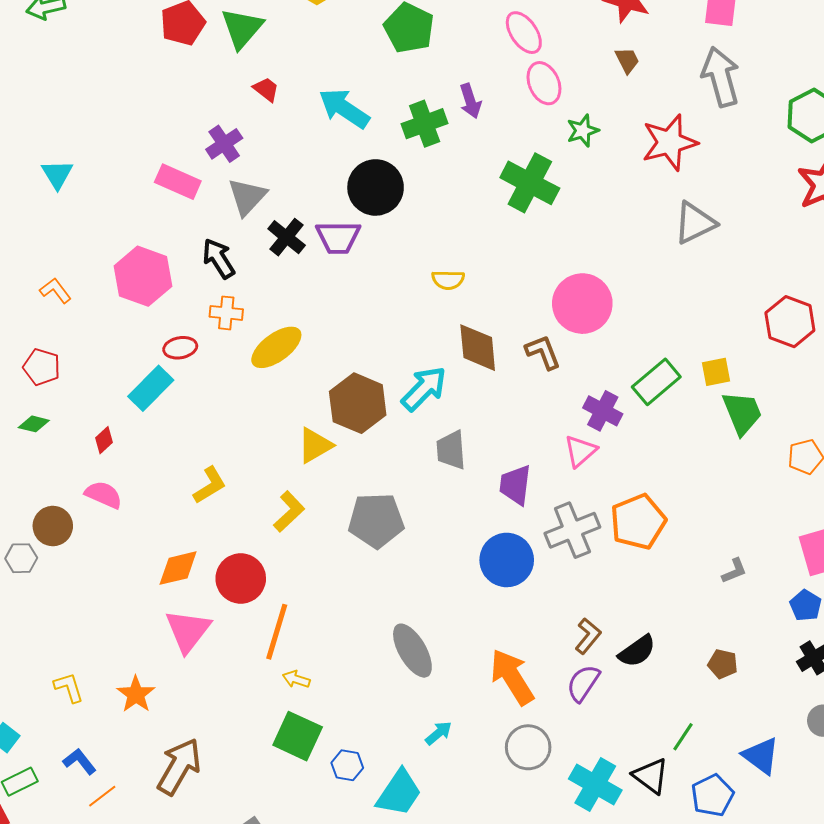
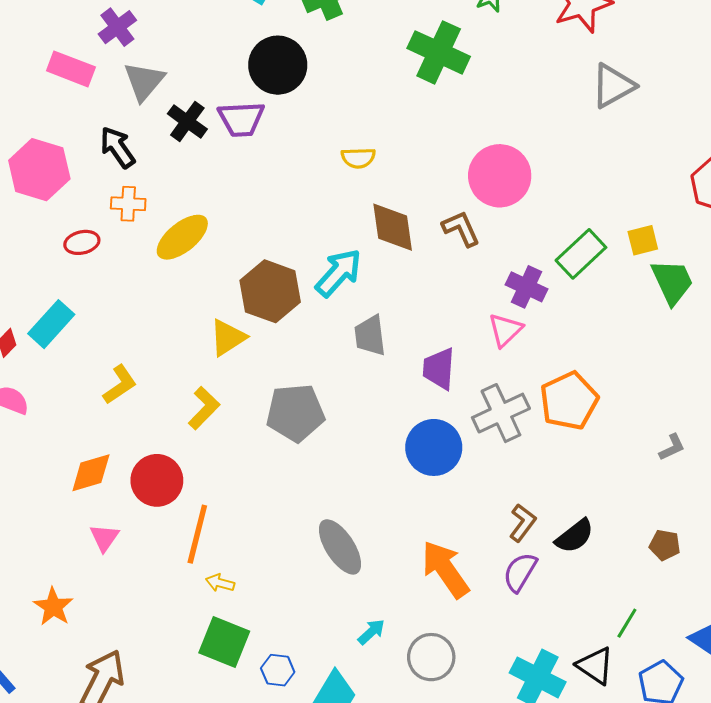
cyan rectangle: (151, 388) -> (51, 324), moved
pink triangle: (188, 631) -> (104, 538), size x0.6
gray circle: (528, 747) -> (431, 657), moved

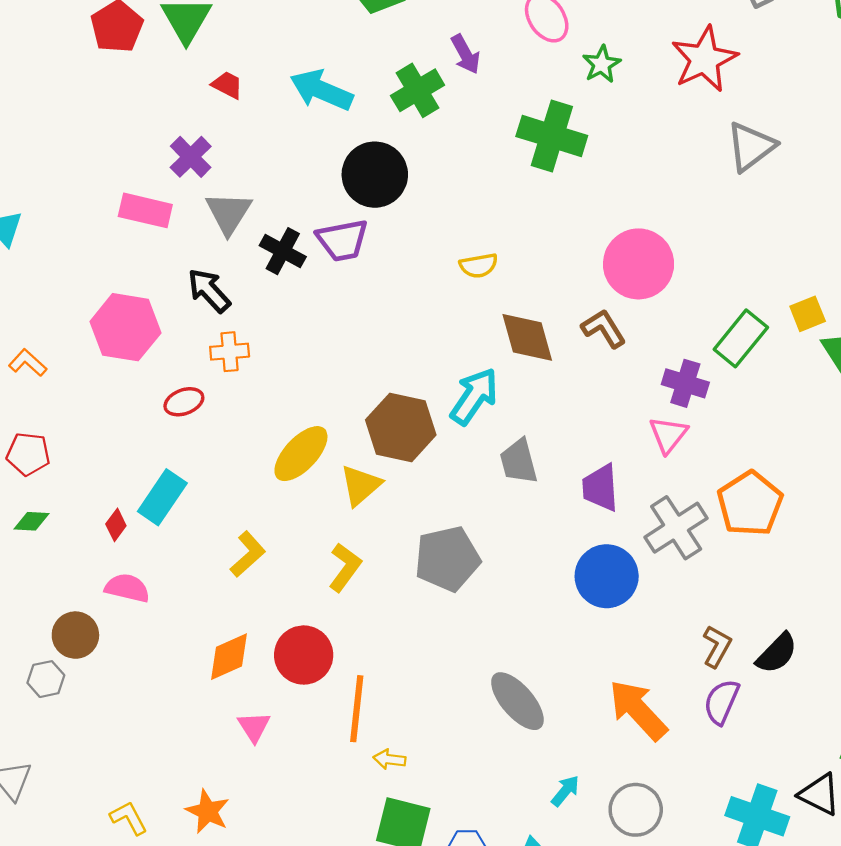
yellow ellipse: (182, 237) -> (301, 454), moved

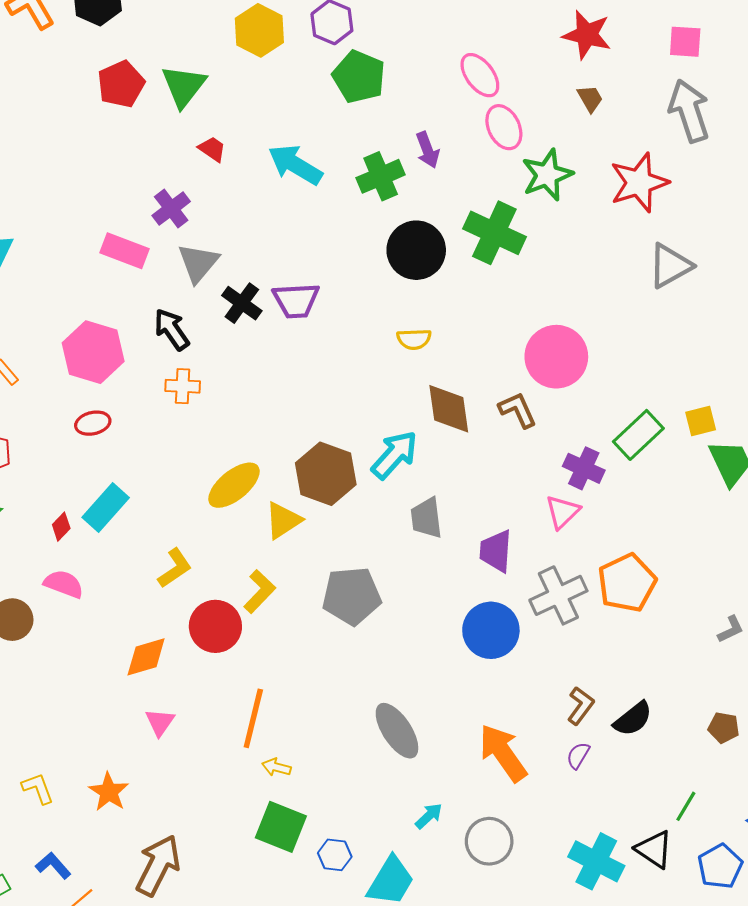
green star: (602, 64) -> (547, 175), size x1.5
black circle: (375, 175) -> (416, 250), moved
red ellipse: (184, 402) -> (93, 423), moved
red circle: (304, 655) -> (215, 626), moved
purple semicircle: (722, 702) -> (578, 755), size x0.7

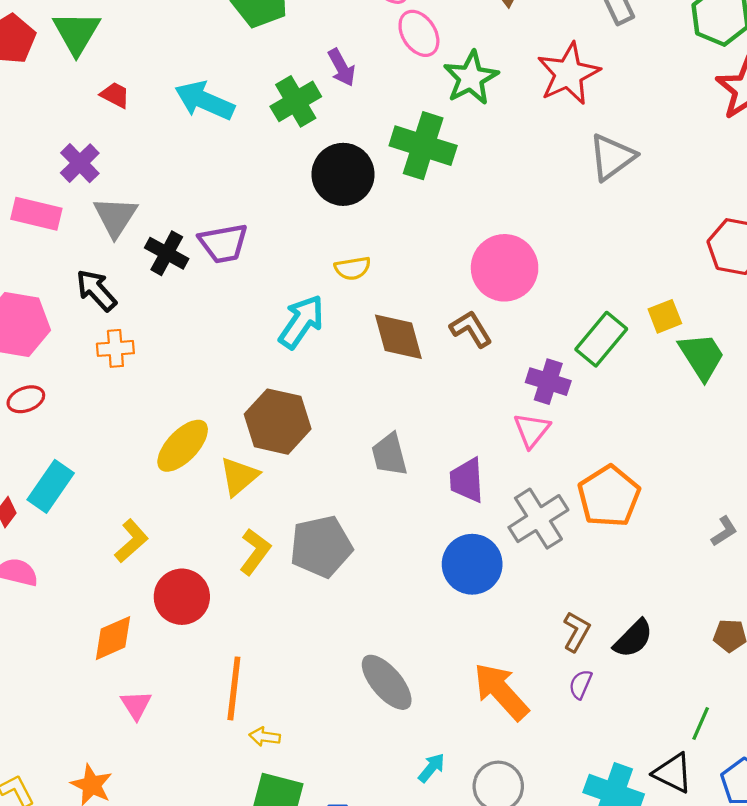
cyan arrow: (395, 455) -> (301, 322), moved
yellow L-shape: (260, 591) -> (255, 552), moved

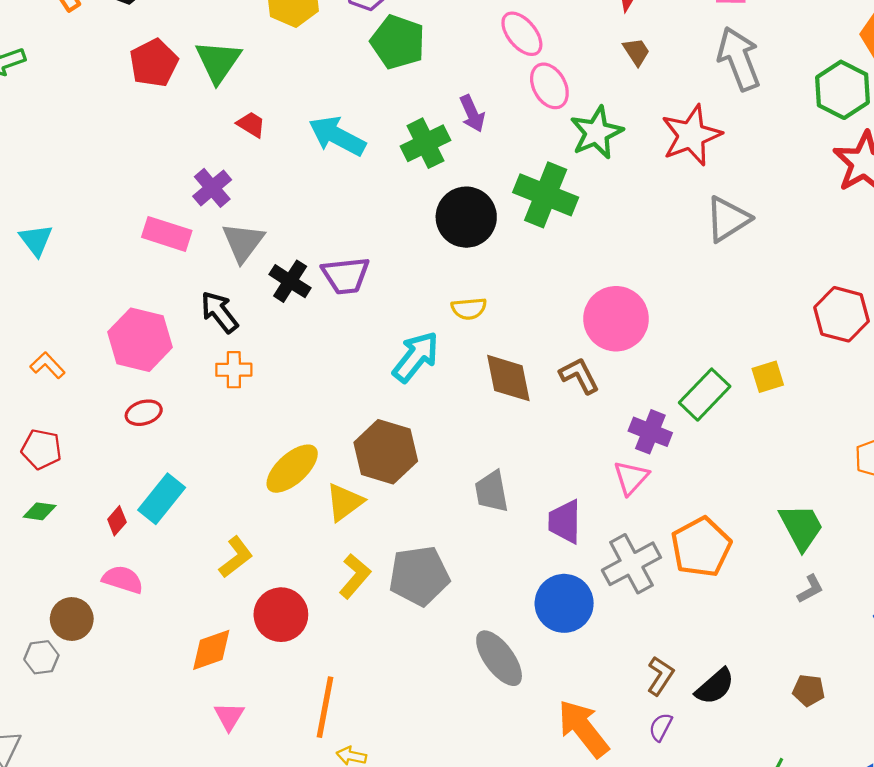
green trapezoid: (702, 356) -> (801, 527), moved
gray ellipse: (387, 682) -> (499, 658), moved

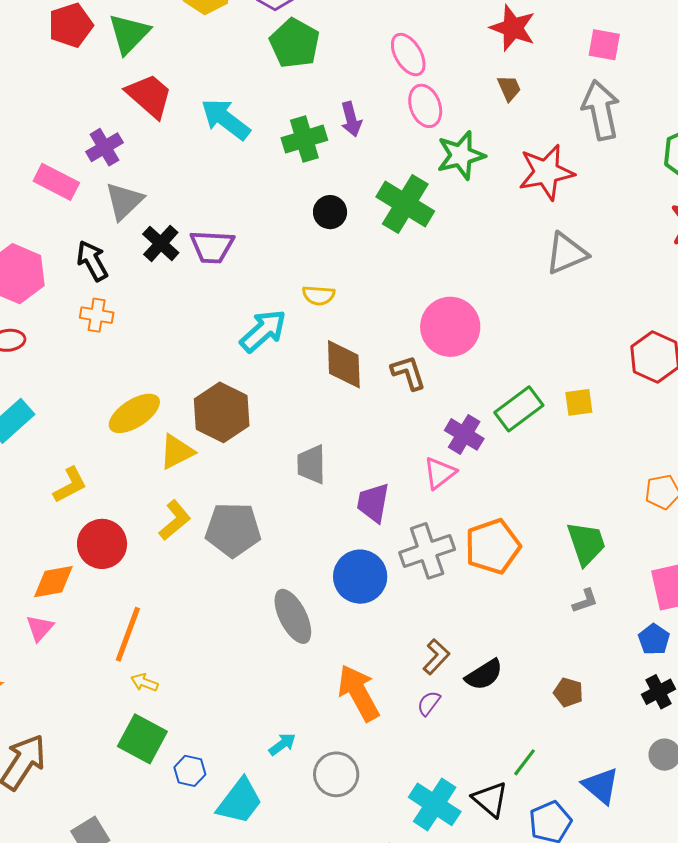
red trapezoid: (251, 125) -> (149, 96), size x1.8
black circle: (466, 217) -> (330, 212), size x0.6
orange diamond: (211, 650) -> (53, 582), moved

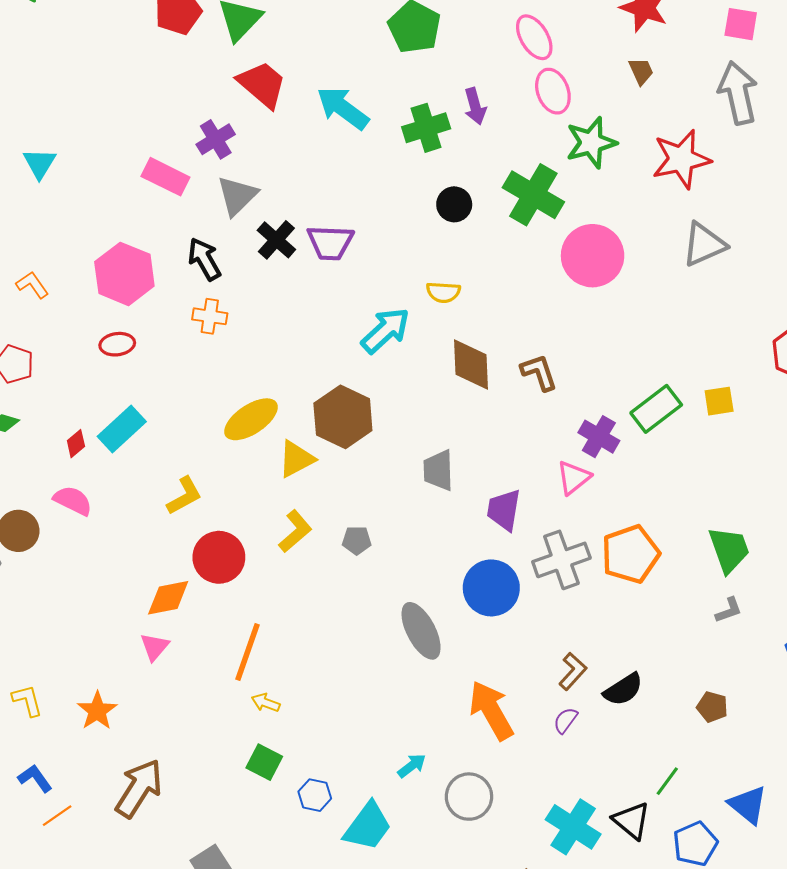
pink circle: (450, 327) -> (593, 256), moved
gray pentagon: (233, 530) -> (357, 540), size x0.5
green square: (142, 739) -> (264, 762), size x0.7

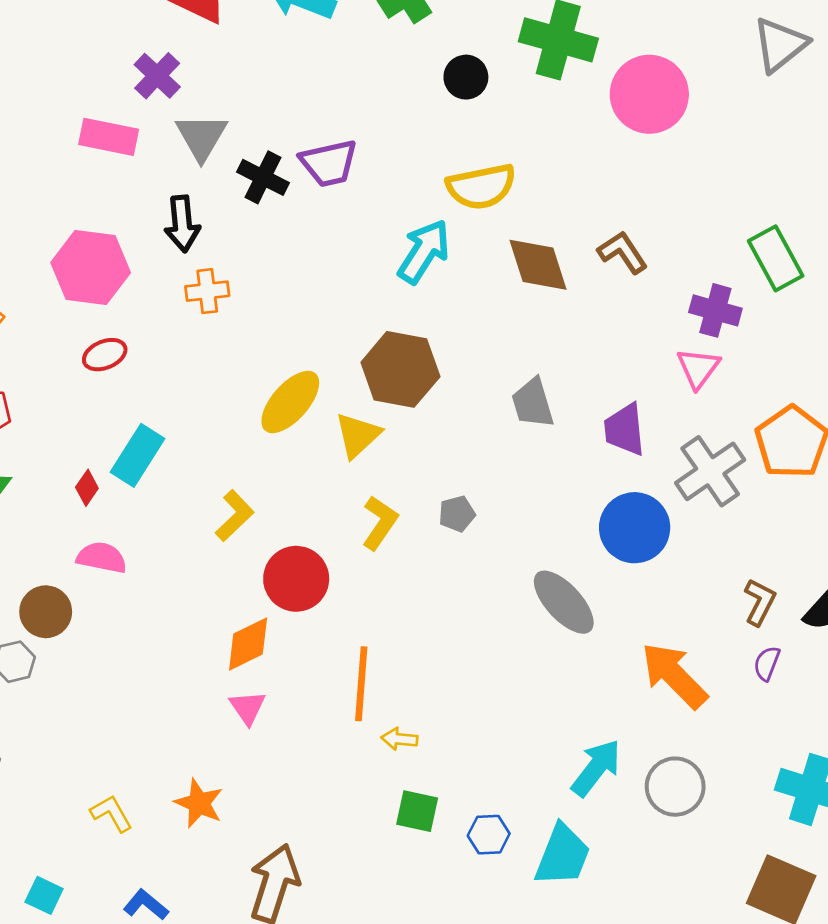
black arrow: (204, 259) -> (182, 224), turned -141
yellow semicircle: (443, 292) -> (481, 187), size x1.6
green rectangle: (656, 409) -> (776, 258), turned -66
cyan arrow: (412, 766) -> (596, 768), size x1.6

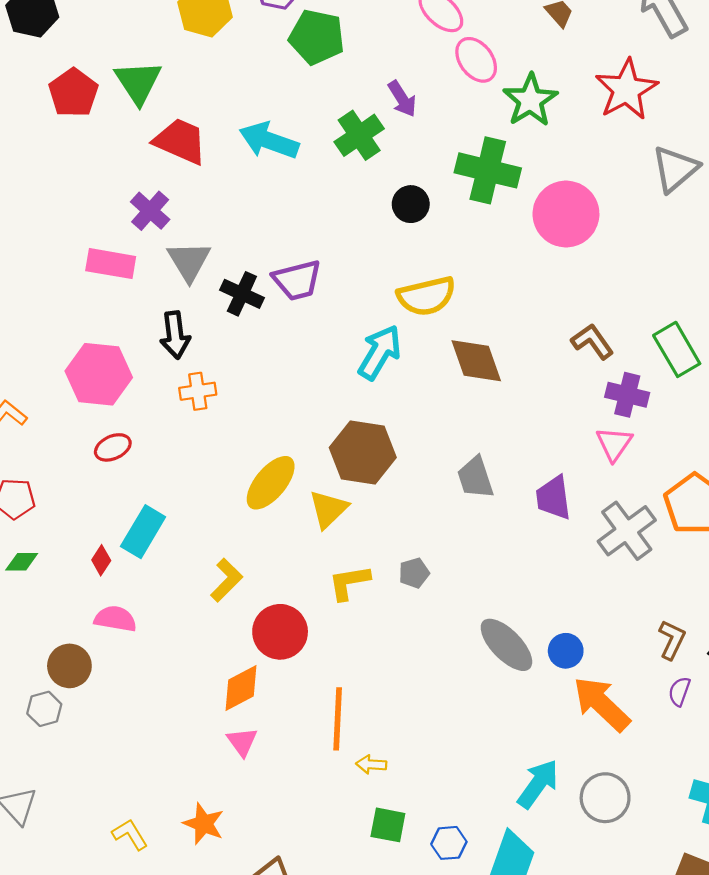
brown L-shape: (623, 252) -> (592, 342), moved
yellow L-shape: (380, 523) -> (349, 582), turned -132
blue circle: (635, 528) -> (566, 651), moved, size x0.6

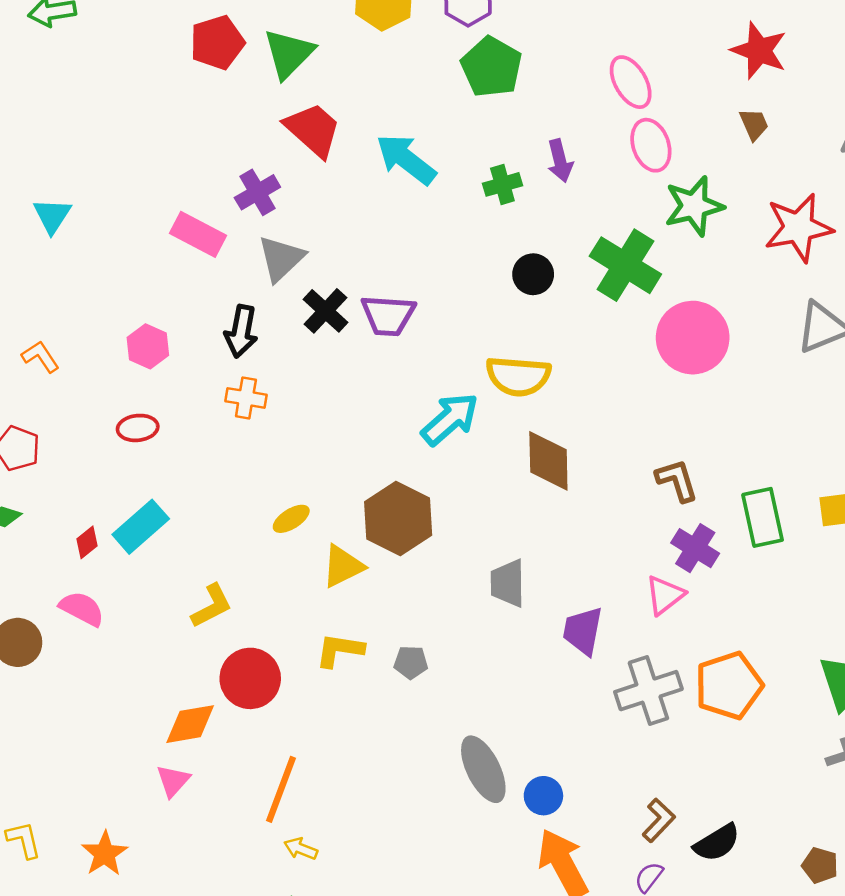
green cross: (359, 135) -> (502, 184), size x0.7
pink hexagon: (99, 374) -> (148, 346), size x0.6
yellow ellipse: (271, 483) -> (291, 519), size x0.6

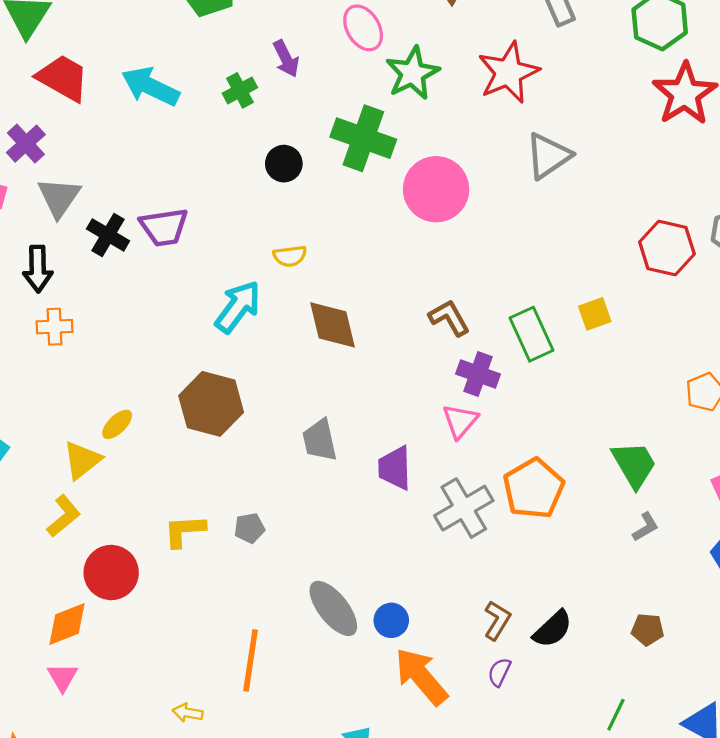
yellow semicircle: (518, 376) -> (290, 256), size x0.6
yellow triangle: (343, 566) -> (82, 460), moved
orange line: (281, 789) -> (251, 660), moved

